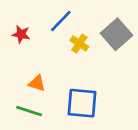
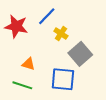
red star: (21, 34) -> (16, 26), size x1.6
gray square: (116, 34) -> (80, 54), moved

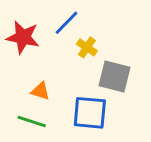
gray square: (80, 54) -> (115, 77), turned -35

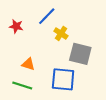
red star: (23, 37) -> (16, 26), size x0.6

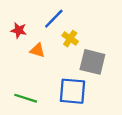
orange triangle: (28, 64) -> (37, 50), moved

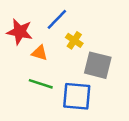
red star: (19, 30) -> (20, 32), size x1.5
green line: (26, 98) -> (41, 84), moved

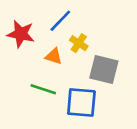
orange triangle: (39, 53) -> (54, 56), moved

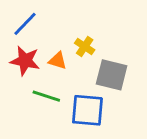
blue line: (60, 21) -> (25, 24), moved
red star: (21, 34) -> (25, 61), moved

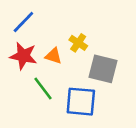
green line: (46, 96) -> (43, 89), turned 35

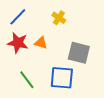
yellow cross: (78, 43) -> (59, 18), moved
green line: (43, 89) -> (27, 80), moved

